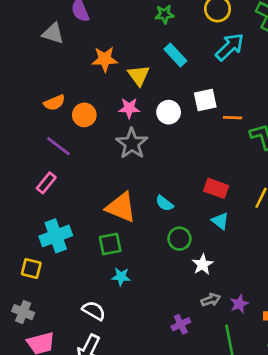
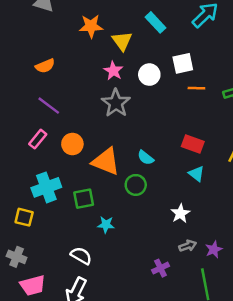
pink star: (129, 108) -> (113, 71), turned 30
orange circle: (84, 115) -> (72, 144), moved
orange line: (232, 118) -> (196, 88), moved
green circle: (179, 239) -> (136, 185), moved
green square: (110, 244) -> (84, 199), moved

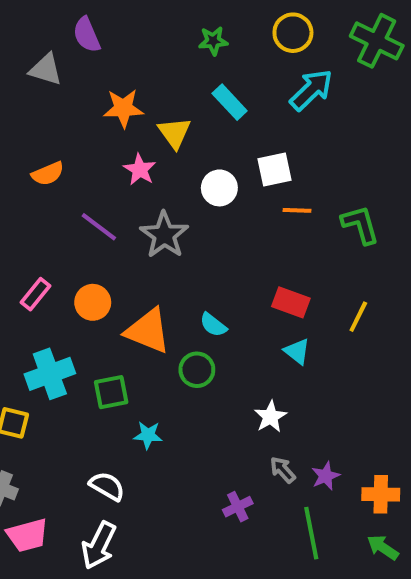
pink star: (113, 71) -> (140, 170), moved
purple line: (49, 106) -> (99, 227), moved
gray arrow: (188, 246) -> (283, 470), turned -112

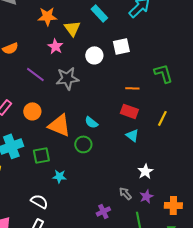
orange line: (297, 210) -> (132, 88), moved
gray star: (164, 235) -> (67, 78), turned 30
white star: (270, 417) -> (145, 171), moved

